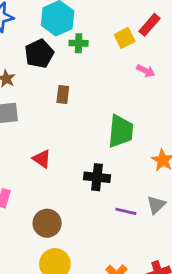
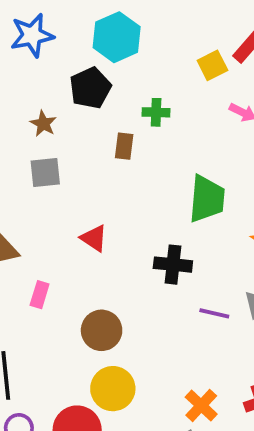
green cross: (79, 43) -> (156, 112), moved

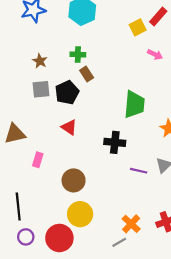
black pentagon: (90, 88) -> (67, 92), moved
green cross: (156, 112) -> (78, 54), moved
brown rectangle: (124, 146) -> (87, 74), turned -40

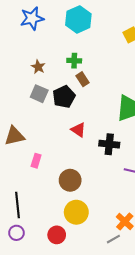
gray square: (41, 89) -> (39, 94), turned 30
red triangle: (69, 127) -> (78, 130), moved
purple circle: (26, 237) -> (16, 233), moved
red circle: (59, 238) -> (57, 235), size x0.7

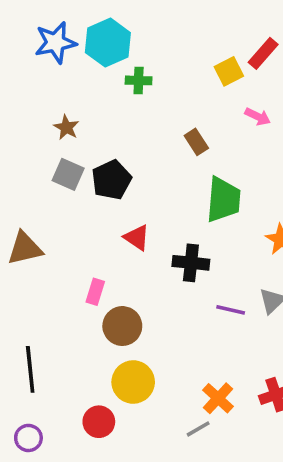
cyan hexagon: (78, 19) -> (108, 43), moved
green cross: (74, 61) -> (139, 80), moved
brown rectangle: (82, 79) -> (196, 142), moved
pink rectangle: (36, 161) -> (95, 292), moved
purple circle: (16, 233) -> (28, 438), moved

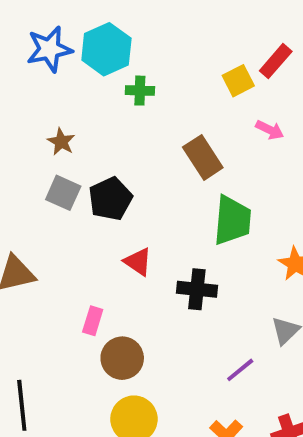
brown rectangle: (196, 142) -> (203, 157), size x1.5
purple line: (231, 310) -> (240, 370), moved, turned -52

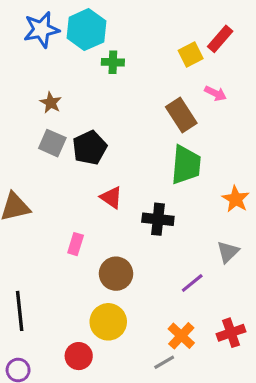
brown rectangle: (203, 157) -> (181, 115), moved
brown circle: (122, 358) -> (116, 274), moved

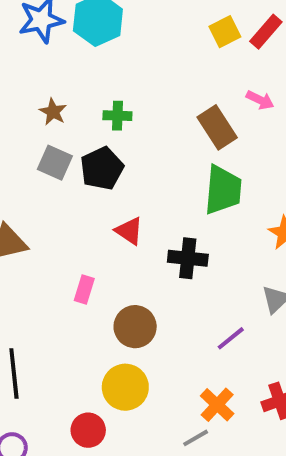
yellow square: (191, 54) -> (225, 32), moved
green cross: (113, 62) -> (117, 116), moved

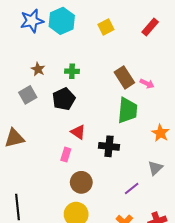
yellow square: (225, 32) -> (106, 27), moved
pink arrow: (260, 100) -> (147, 84), moved
gray square: (55, 163) -> (28, 95), moved, turned 36
pink rectangle: (84, 289) -> (66, 155), moved

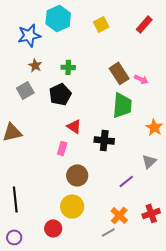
blue star: (32, 21) -> (29, 35), moved

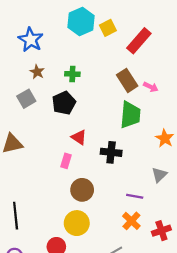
cyan hexagon: (58, 18) -> (81, 21), moved
red rectangle: (144, 24) -> (139, 41), moved, size x1.4
blue star: (29, 35) -> (31, 40), turned -30
purple line: (126, 181) -> (135, 196), turned 49
orange cross: (119, 215) -> (131, 221), moved

